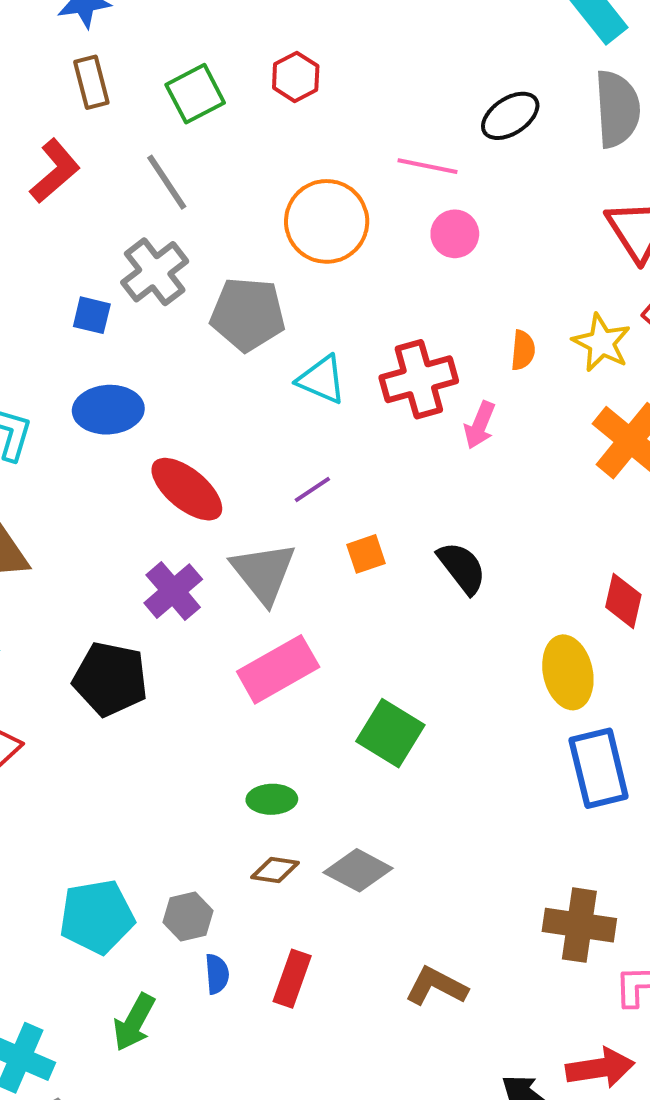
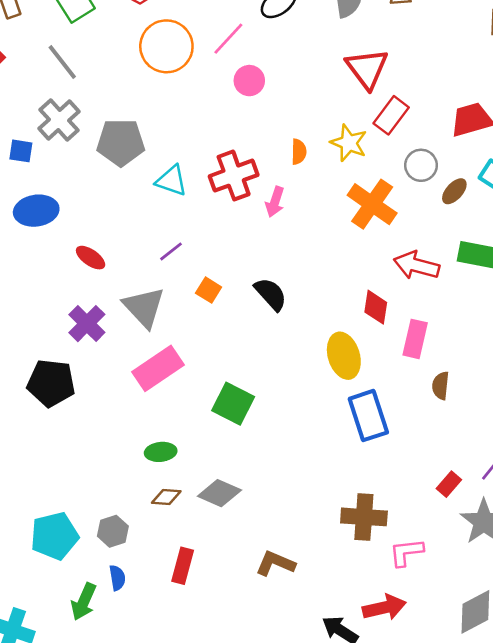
pink line: (427, 166) -> (228, 39), turned -54
orange circle: (327, 221) -> (166, 46), moved
red ellipse: (187, 489) -> (91, 258), size x0.6
orange square: (366, 554) -> (209, 290), turned -35
blue semicircle: (217, 974) -> (117, 578), moved

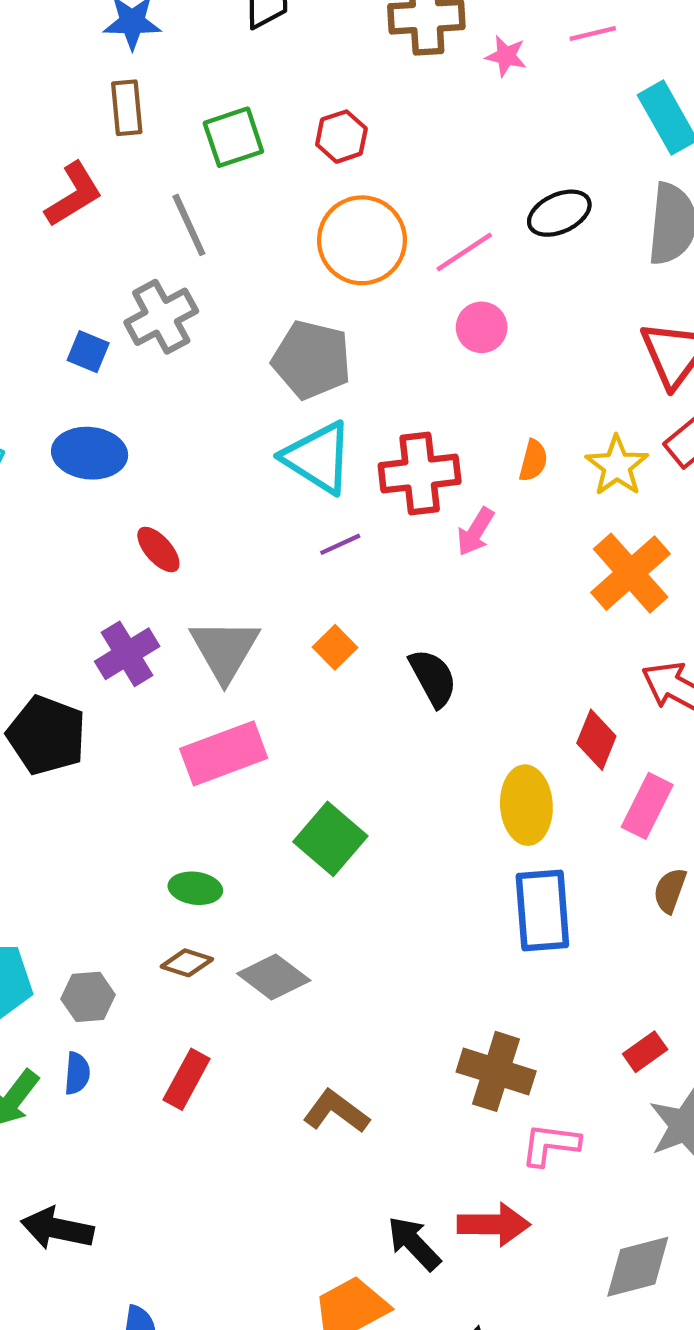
gray pentagon: (121, 142) -> (312, 360), moved
cyan triangle: (171, 181) -> (318, 458), size x1.4
purple line: (171, 251) -> (340, 544), moved

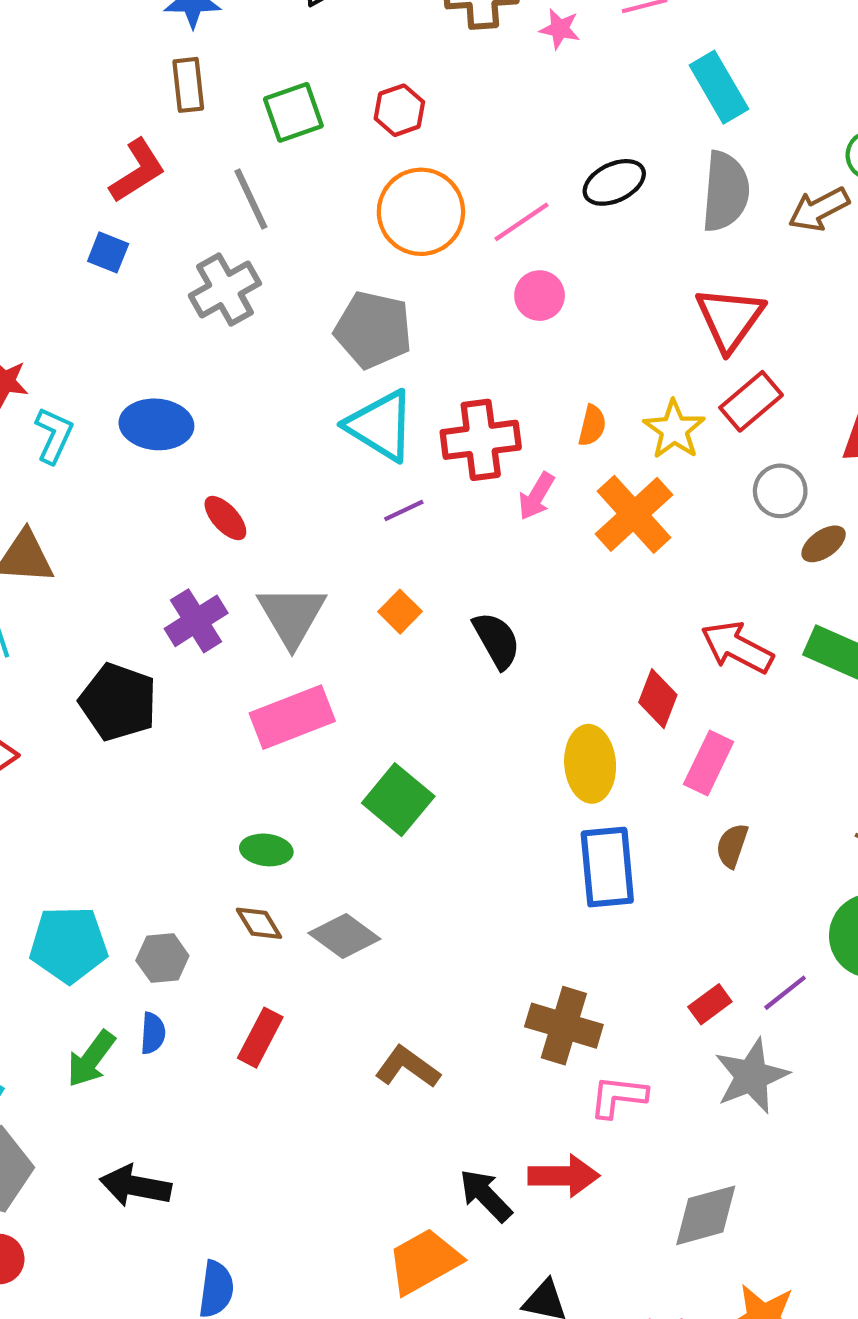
blue square: (88, 352) -> (108, 252), moved
orange cross: (631, 573) -> (634, 514), moved
brown diamond: (187, 963) -> (259, 923), turned 42

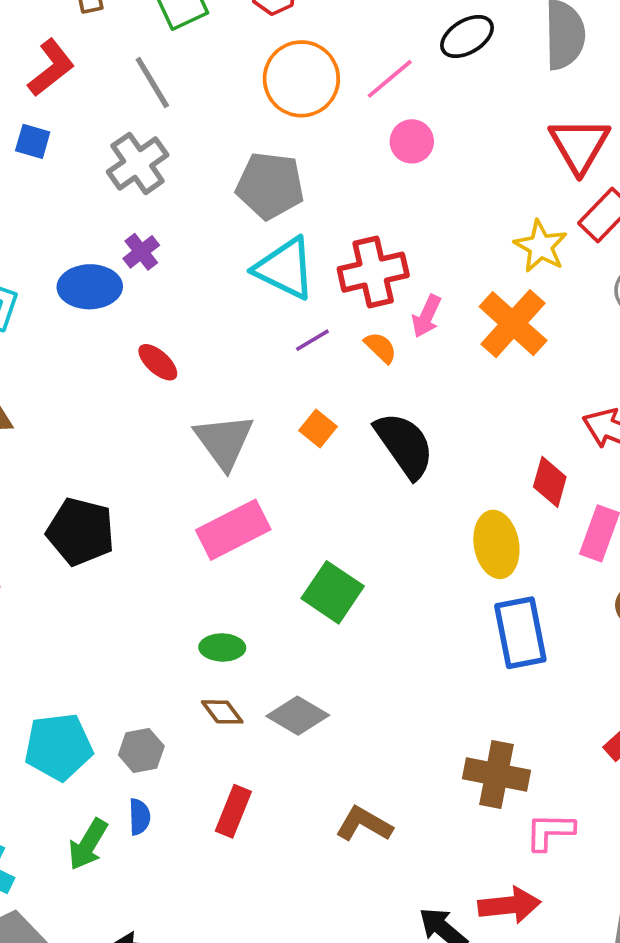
orange semicircle: (592, 426) -> (381, 348), moved, turned -54
purple cross: (196, 621) -> (141, 252), moved, size x0.7
black semicircle: (497, 640) -> (404, 445), size x1.4

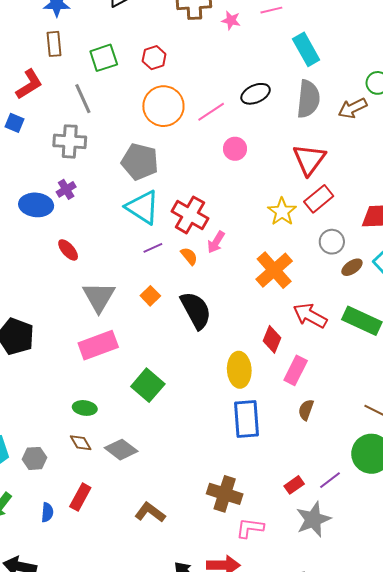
pink circle: (412, 141) -> (235, 149), moved
gray cross: (138, 163) -> (70, 141), turned 32
red cross: (373, 272) -> (190, 215), turned 36
orange cross: (513, 324) -> (274, 270), moved
blue semicircle: (139, 817) -> (47, 512), moved

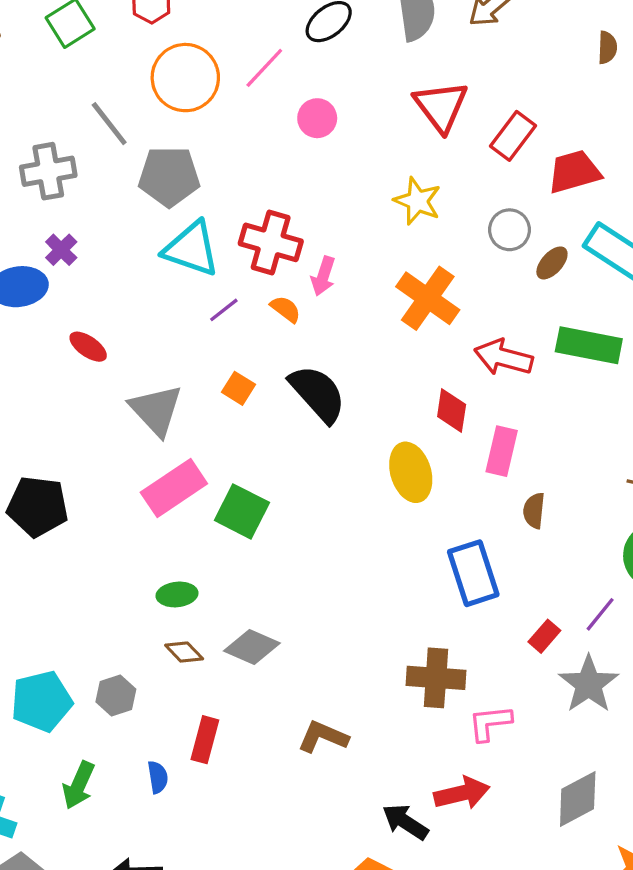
gray line: (83, 99) -> (109, 124), moved
red rectangle: (319, 199) -> (513, 136), moved
green square: (148, 385) -> (242, 511), moved
blue rectangle: (247, 419) -> (473, 573), moved

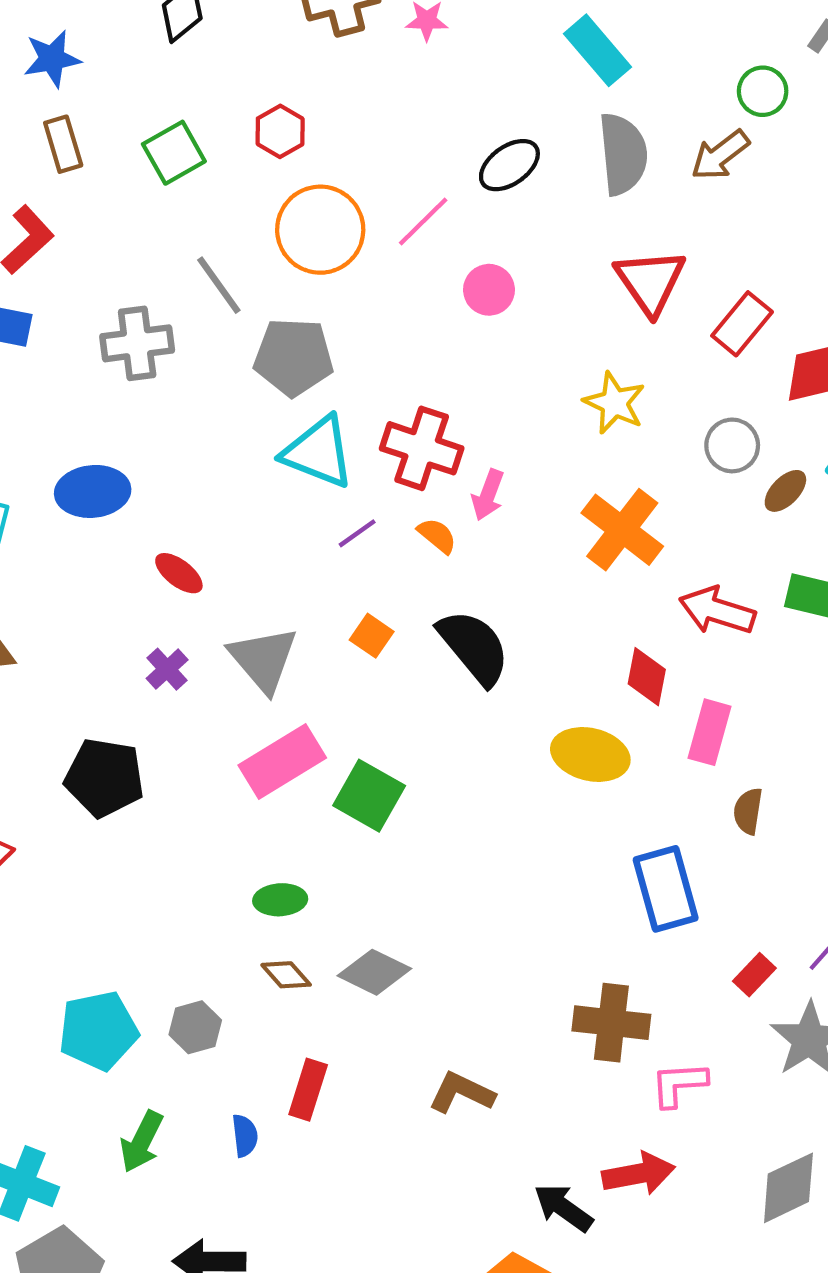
purple cross: (61, 250) -> (167, 669), moved
yellow ellipse: (411, 472) -> (590, 754), turned -62

